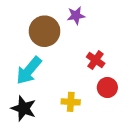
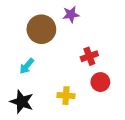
red cross: (96, 60) -> (89, 56), turned 35
cyan arrow: (29, 70) -> (27, 66), size x0.6

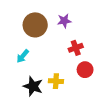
purple star: (71, 14) -> (64, 21), moved
black star: (22, 102) -> (33, 86), moved

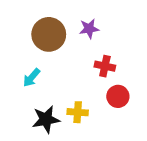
red cross: (76, 48) -> (105, 66), turned 32
black star: (33, 86) -> (46, 119), turned -30

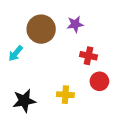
cyan arrow: (31, 78) -> (16, 53), moved
black star: (46, 119) -> (24, 101), moved

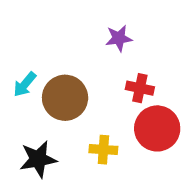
brown circle: (41, 29) -> (65, 98), moved
red circle: (99, 81) -> (157, 128), size x1.5

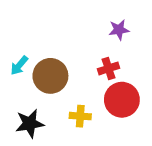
purple star: (119, 38) -> (119, 30), moved
red cross: (140, 88) -> (108, 68), turned -30

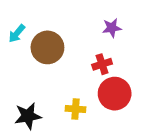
cyan arrow: (19, 65) -> (17, 33), moved
brown circle: (50, 76) -> (47, 47), moved

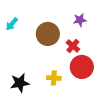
brown circle: (47, 47) -> (48, 34), moved
red cross: (102, 64) -> (73, 46), turned -32

